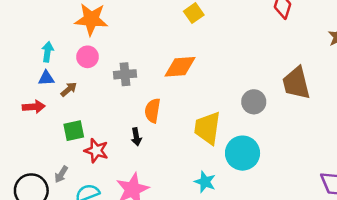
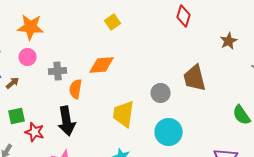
orange semicircle: (152, 111) -> (76, 89), moved
black arrow: (136, 137) -> (67, 121), size x2.0
cyan circle: (242, 153) -> (169, 132), moved

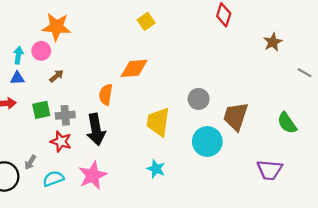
pink circle: (28, 57) -> (41, 51), moved
gray cross: (58, 71) -> (65, 115), moved
brown trapezoid: (195, 78) -> (236, 116), moved, turned 32
brown arrow: (13, 83) -> (57, 76), moved
green square: (17, 116) -> (41, 110), moved

